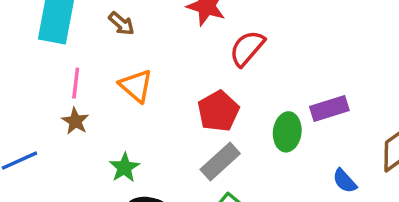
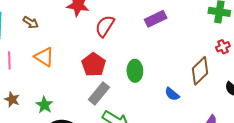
purple rectangle: (329, 108) -> (156, 19), moved
brown star: (75, 121) -> (12, 99), moved

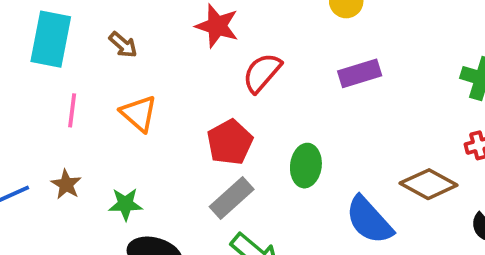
brown diamond: (200, 71) -> (429, 184), turned 64
blue semicircle: (172, 94) -> (369, 220), size x1.8
green star: (44, 105) -> (125, 204), turned 30

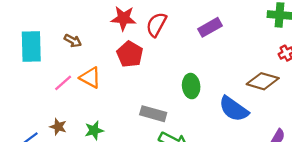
red semicircle: (262, 73) -> (156, 25), moved
pink line: (72, 110) -> (63, 83), moved, turned 54
red pentagon: (230, 142) -> (130, 54), moved
gray rectangle: (232, 198) -> (153, 114), turned 70

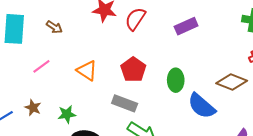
red pentagon: (130, 54) -> (133, 70), moved
orange triangle: (90, 78) -> (87, 71), moved
green ellipse: (191, 86) -> (176, 80), moved

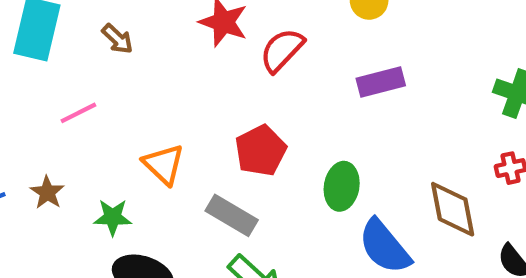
orange triangle: (87, 71) -> (164, 164), moved
brown diamond: (232, 82) -> (453, 209), turned 48

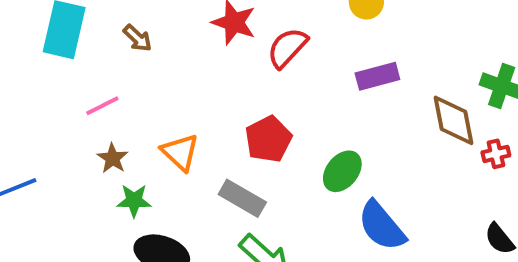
green ellipse: (342, 186) -> (342, 171), turned 30
brown star: (47, 192) -> (113, 158), moved
brown diamond: (453, 209) -> (454, 120), moved

